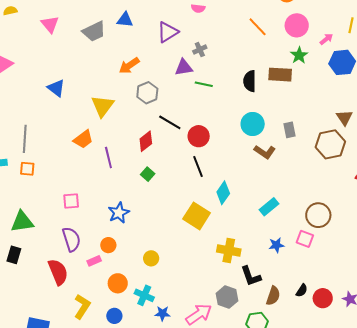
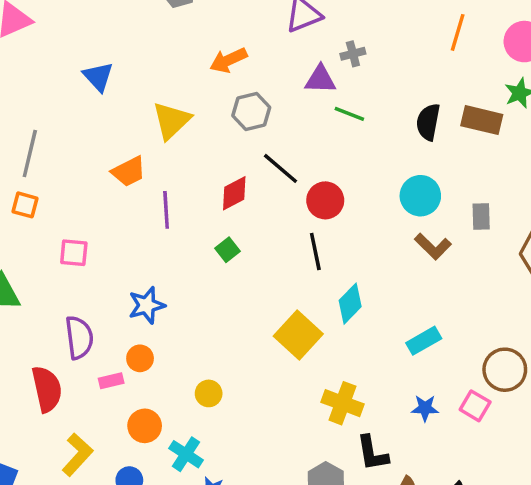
orange line: (258, 27) -> (458, 32), turned 50
pink square: (71, 201) -> (74, 253), moved
blue star: (119, 213) -> (147, 305), moved

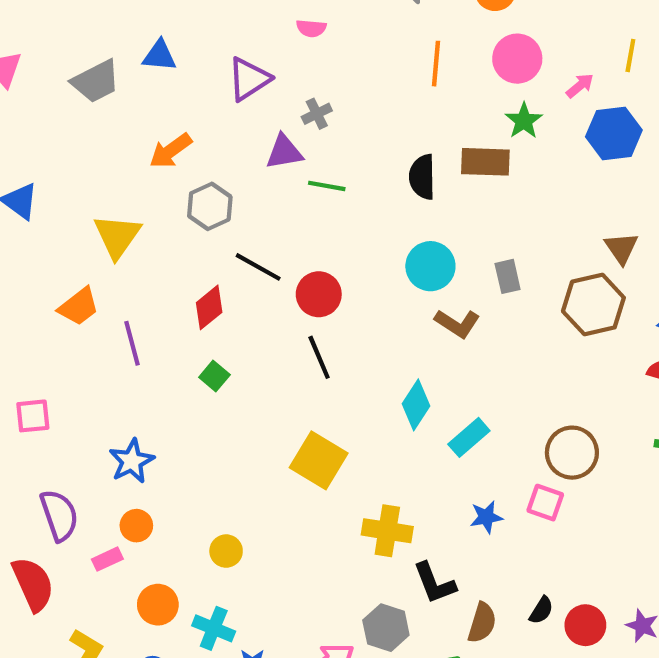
cyan diamond: (350, 304) -> (416, 405), moved

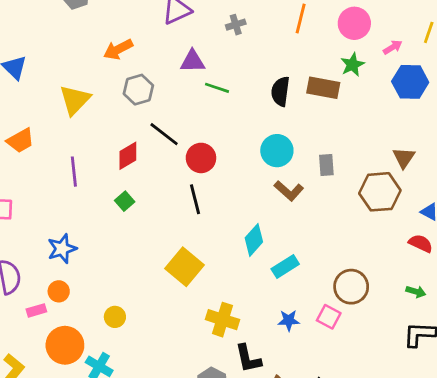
gray cross: (317, 114) -> (236, 25), moved
orange trapezoid: (79, 307) -> (21, 141), moved
orange circle: (158, 605) -> (65, 345), size x1.4

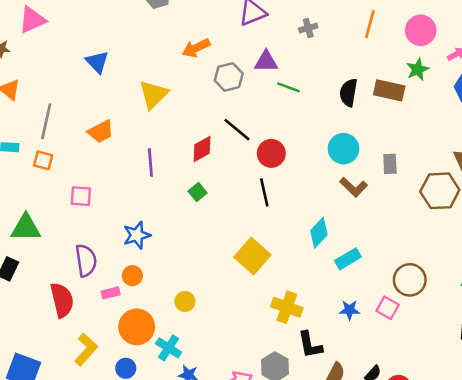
gray hexagon: (138, 90) -> (229, 77), moved

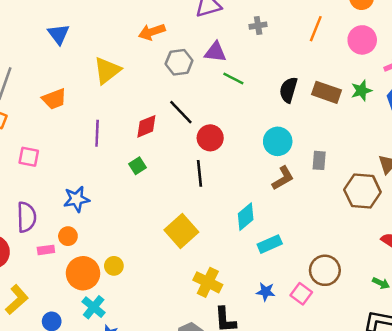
green star: (418, 69) -> (361, 91), moved
brown L-shape: (354, 187) -> (283, 178), turned -80
orange circle: (137, 327) -> (83, 273), moved

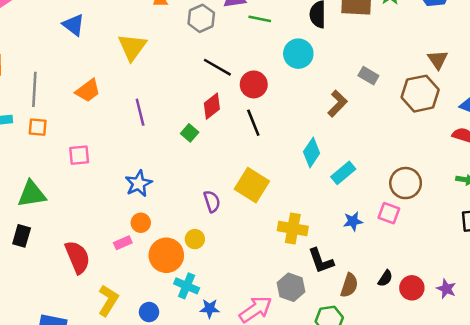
red diamond: (146, 126) -> (212, 106), moved
cyan circle: (278, 141) -> (298, 54), moved
gray rectangle: (319, 160) -> (368, 76), turned -48
purple semicircle: (26, 217) -> (212, 201), moved, size x0.7

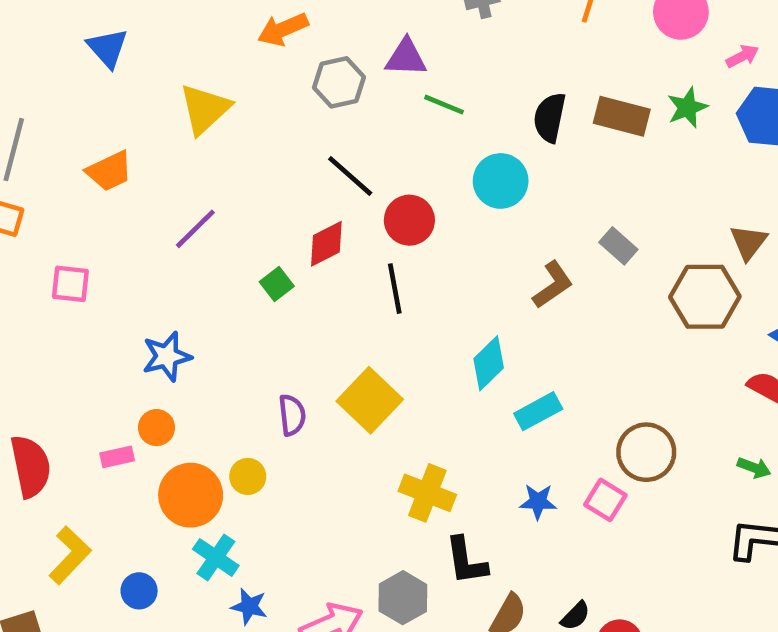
purple line: (140, 112) -> (195, 229), turned 48

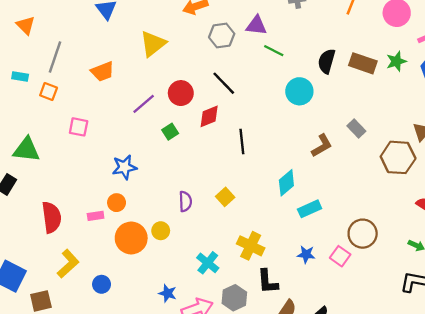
red circle: (409, 220) -> (181, 93), moved
green square: (277, 284) -> (170, 132), moved
yellow square: (370, 400) -> (225, 197), size x0.6
cyan cross: (216, 557) -> (208, 263), moved
blue star: (249, 606) -> (168, 293), moved

